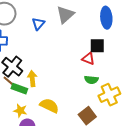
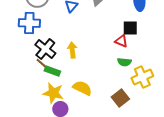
yellow arrow: (32, 79) -> (72, 50), moved
yellow star: (20, 111) -> (53, 93), size x1.5

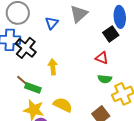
black square: (130, 28) -> (111, 34), moved, turned -35
black cross: (45, 49) -> (26, 48), moved

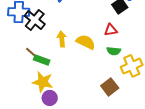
red triangle: (102, 58) -> (111, 30), turned -32
yellow semicircle: (63, 105) -> (86, 42), moved

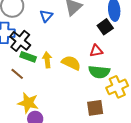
green semicircle: (114, 51) -> (99, 72), size x1.5
green rectangle: (42, 60) -> (28, 57), moved
brown square: (110, 87) -> (95, 108), turned 30

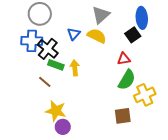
blue triangle: (46, 16) -> (74, 34), moved
yellow semicircle: (71, 63) -> (97, 36), moved
green semicircle: (99, 72) -> (127, 80), turned -65

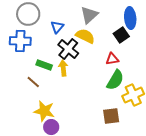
blue triangle: (74, 34) -> (57, 27), moved
black cross: (48, 49) -> (68, 49), moved

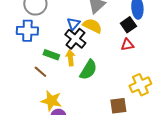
blue triangle: (57, 27) -> (73, 24), moved
red triangle: (112, 59) -> (127, 45), moved
green semicircle: (115, 80) -> (88, 70), moved

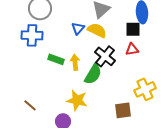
black square: (128, 25) -> (133, 29), turned 35
black cross: (75, 39) -> (105, 56), moved
brown line: (40, 72) -> (30, 105), moved
yellow star: (51, 101) -> (77, 100), moved

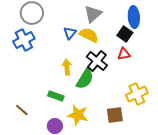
black square: (133, 29) -> (125, 34), turned 35
blue cross: (32, 35) -> (24, 40), turned -30
green rectangle: (56, 59) -> (56, 96), moved
yellow star: (77, 100) -> (78, 115), moved

